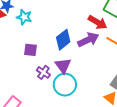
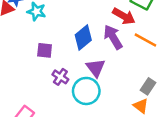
purple arrow: (88, 40) -> (113, 37), turned -95
purple triangle: (63, 66) -> (96, 68), moved

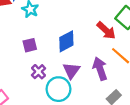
purple arrow: (113, 37) -> (100, 69), moved
purple square: (45, 50) -> (30, 45), turned -32

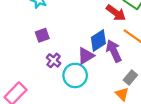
blue diamond: (66, 41) -> (98, 41), moved
purple triangle: (71, 71) -> (86, 56), turned 30

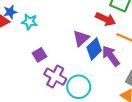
purple triangle: (86, 56) -> (81, 38), moved
purple cross: (54, 60) -> (55, 77), size x1.5

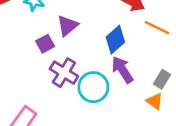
purple triangle: (81, 38) -> (67, 26), moved
purple arrow: (111, 56) -> (122, 70), moved

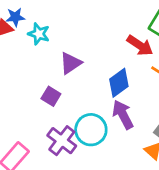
purple square: (45, 44) -> (51, 96), moved, turned -36
purple cross: (64, 73) -> (62, 141), moved

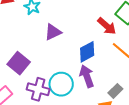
purple square: (51, 96) -> (19, 63), moved, size x1.5
purple cross: (62, 141) -> (38, 89), turned -30

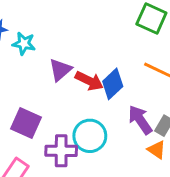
red arrow: (107, 26) -> (89, 81), moved
purple arrow: (87, 76) -> (140, 120), moved

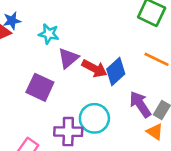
cyan star: (24, 44) -> (49, 34), moved
purple square: (26, 123) -> (40, 87), moved

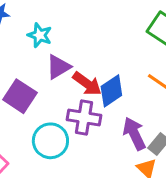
cyan circle: (94, 118) -> (50, 141), moved
purple cross: (68, 132) -> (84, 118), moved

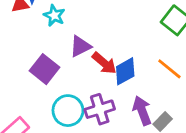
cyan star: (40, 35) -> (54, 15), moved
purple cross: (84, 118) -> (100, 109), moved, turned -32

